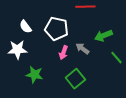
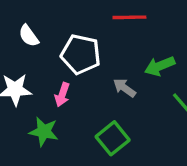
white semicircle: (25, 27) -> (29, 36), moved
pink arrow: (63, 53) -> (62, 95), moved

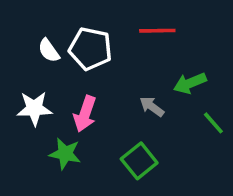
white pentagon: (81, 54) -> (90, 49), moved
pink arrow: (62, 95) -> (85, 114), size x1.4

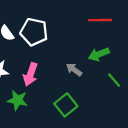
red line: (157, 31) -> (100, 20), moved

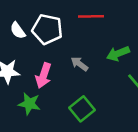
red line: (100, 20) -> (91, 16), moved
gray arrow: (74, 70) -> (79, 64), moved

